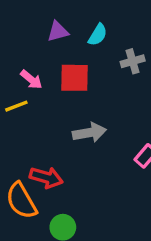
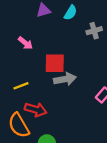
red square: (74, 78) -> (55, 63), moved
yellow line: (16, 106) -> (21, 86), moved

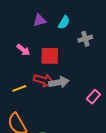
red square: (55, 63) -> (50, 56), moved
red arrow: (36, 110) -> (44, 80), moved

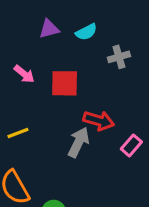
cyan semicircle: (64, 22) -> (86, 32), turned 32
red arrow: (44, 80) -> (99, 121), moved
gray arrow: (59, 82) -> (79, 142), moved, turned -54

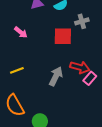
red square: (65, 83) -> (63, 36), moved
red arrow: (99, 121) -> (80, 67), moved

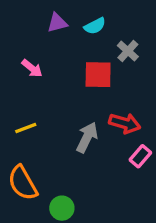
gray cross: (82, 21) -> (128, 51), turned -32
pink rectangle: (90, 78) -> (140, 156), moved

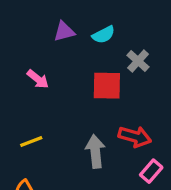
gray arrow: (87, 137) -> (95, 151), turned -32

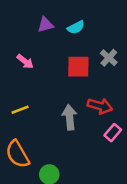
gray cross: (138, 61) -> (109, 58), moved

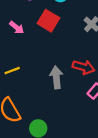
red square: (78, 67) -> (48, 21), moved, turned 30

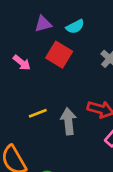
yellow line: (12, 71) -> (38, 113), moved

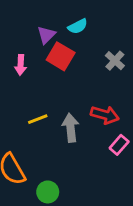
purple triangle: (43, 24) -> (46, 35), moved, turned -30
pink arrow: (22, 63) -> (21, 65), turned 54

